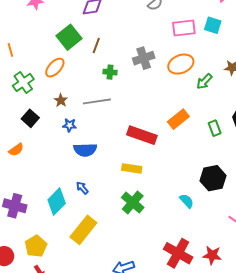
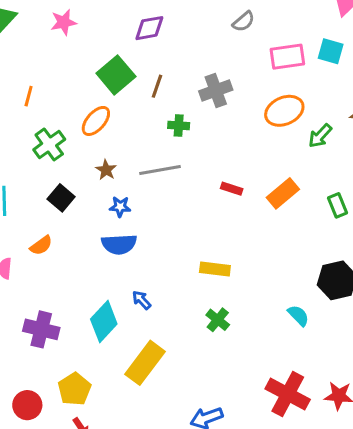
orange line: (10, 50) -> (29, 96), turned 32
gray cross: (144, 58) -> (216, 90), moved
red rectangle: (142, 135) -> (232, 189), moved, size x0.5
blue semicircle: (85, 150) -> (119, 244), moved
green cross: (133, 202) -> (218, 320), size x0.7

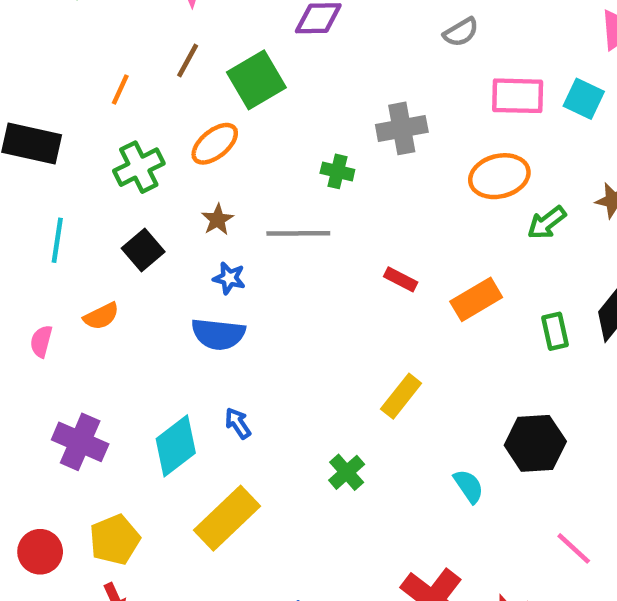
brown line: (157, 86) -> (188, 61), moved
yellow rectangle: (215, 269) -> (401, 396), moved, turned -68

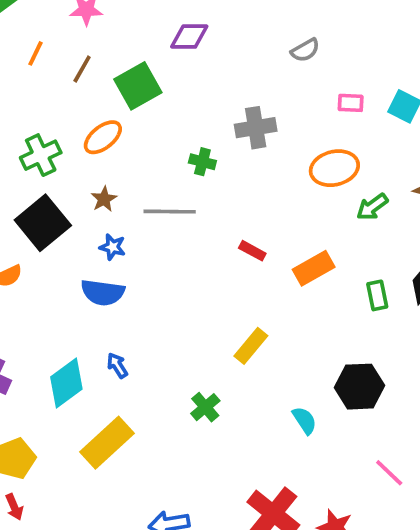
orange line: (120, 89) -> (36, 53), moved
pink rectangle: (518, 96) -> (351, 103), size x0.6
black square: (143, 250) -> (43, 223), size x1.6

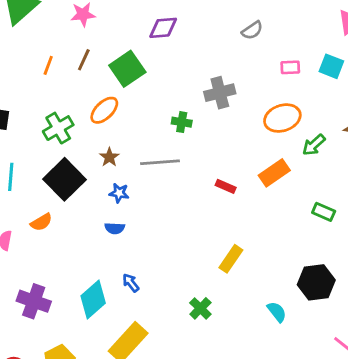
orange line: (36, 53) -> (48, 65), moved
orange rectangle: (314, 268) -> (274, 173), moved
blue semicircle: (103, 292) -> (115, 228), size x0.6
green rectangle: (377, 295) -> (324, 212), turned -50

